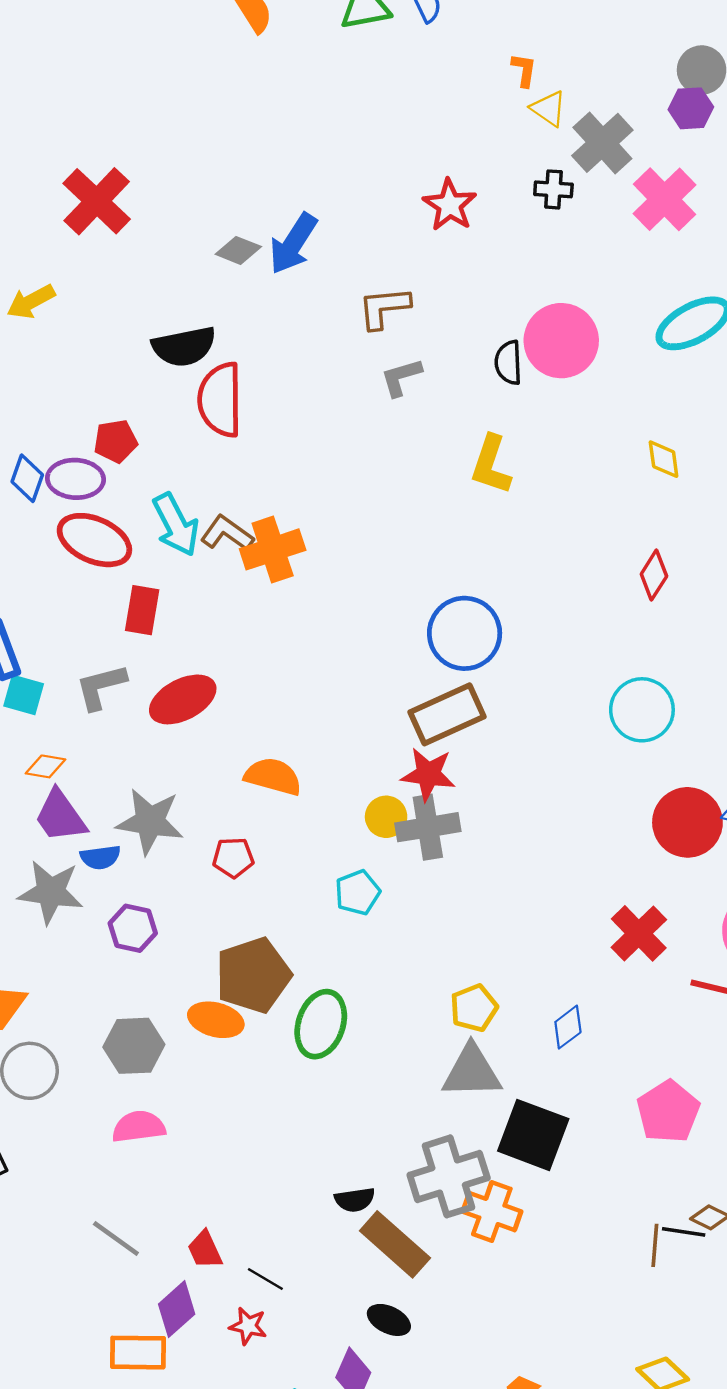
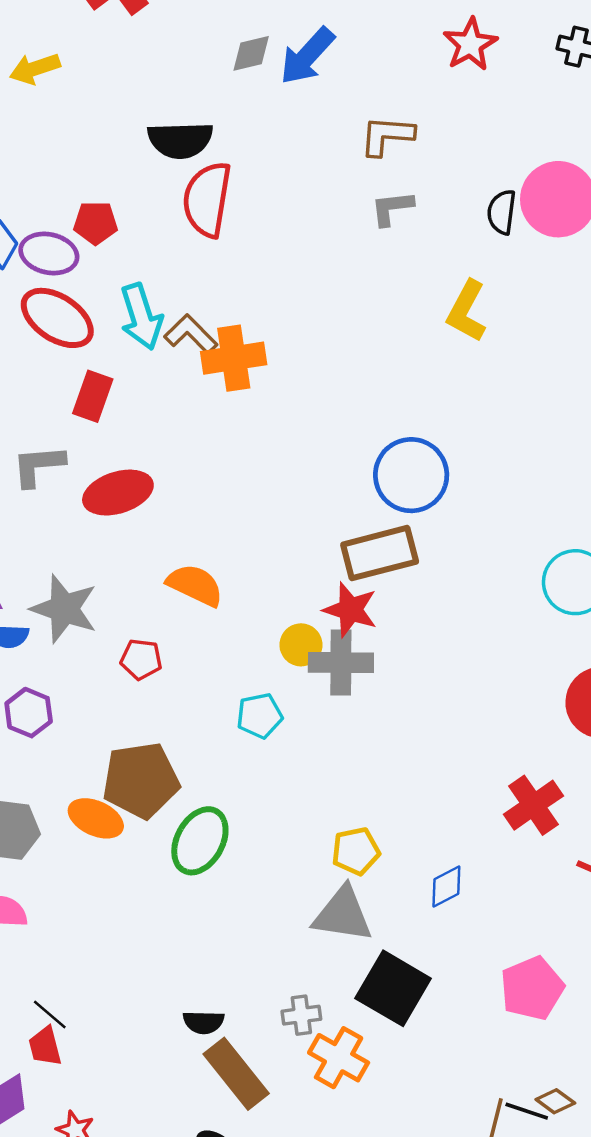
gray diamond: (238, 250) -> (251, 53), turned -45
gray cross: (449, 1176) -> (301, 1015), size x0.5
black line: (265, 1279) -> (50, 1015), moved

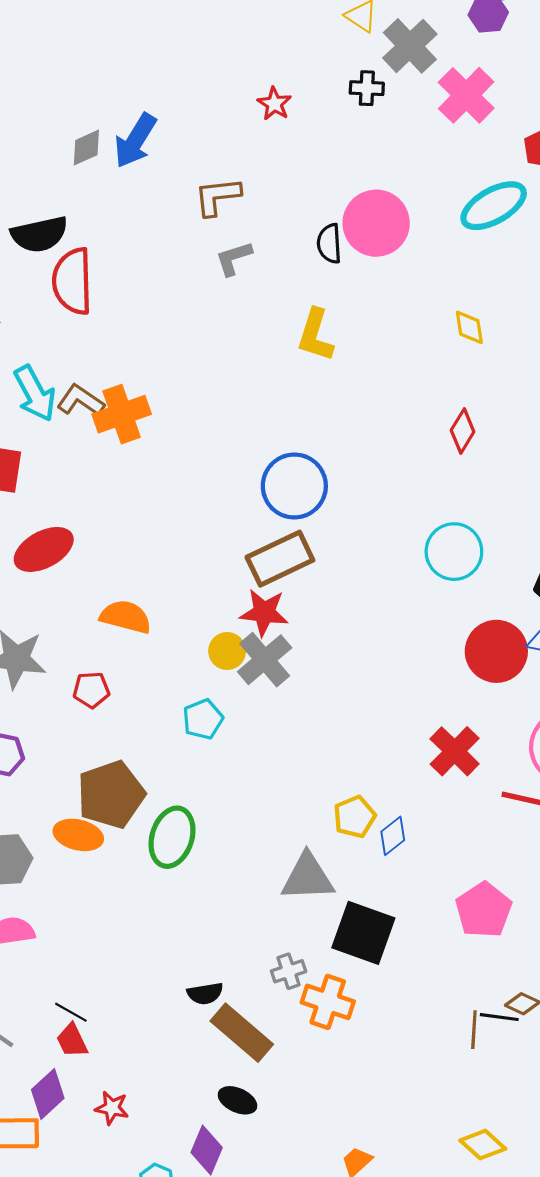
red star: (470, 44) -> (274, 104), size x0.7
gray cross: (341, 663) -> (265, 660), turned -30
yellow pentagon: (356, 851) -> (354, 817), moved

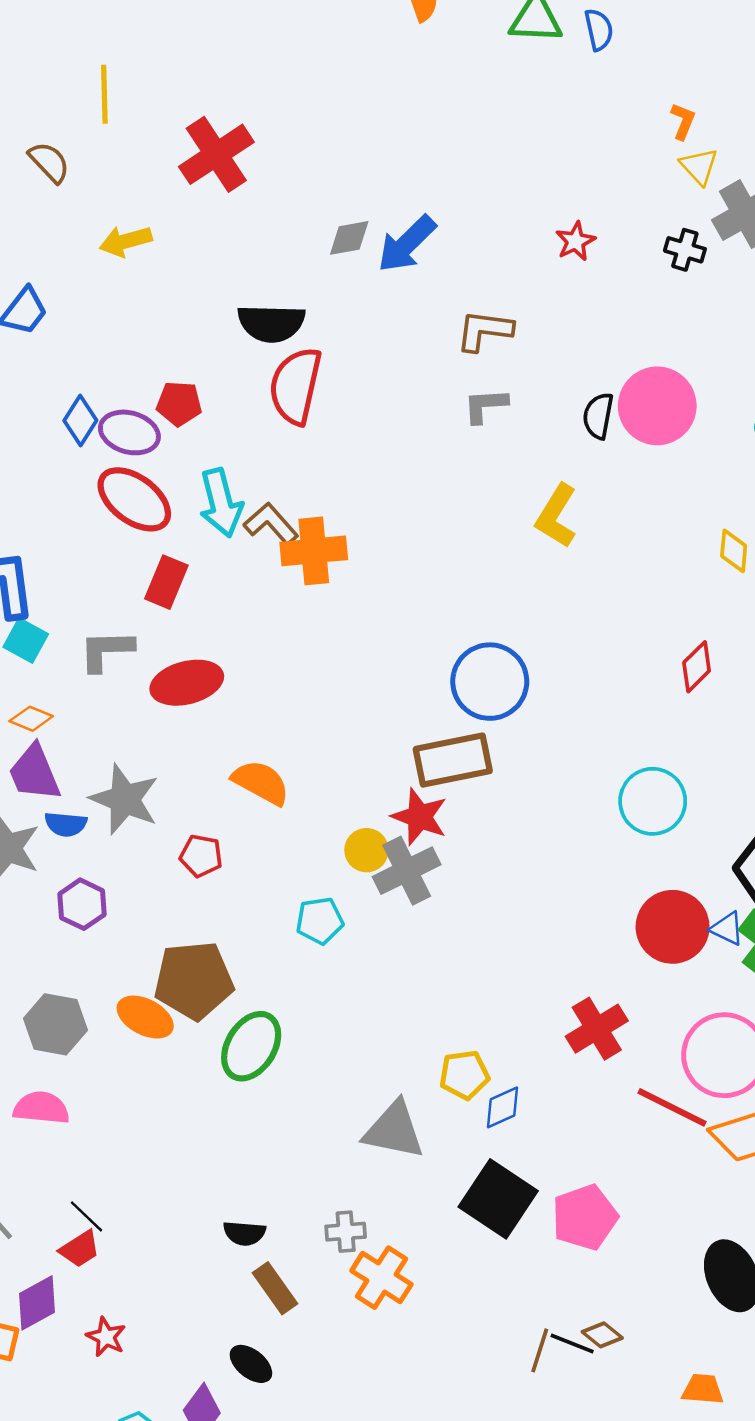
black square: (363, 933) -> (498, 1199), moved
brown rectangle: (242, 1033) -> (275, 1288), size x0.7
red trapezoid: (72, 1040) -> (80, 1249), turned -111

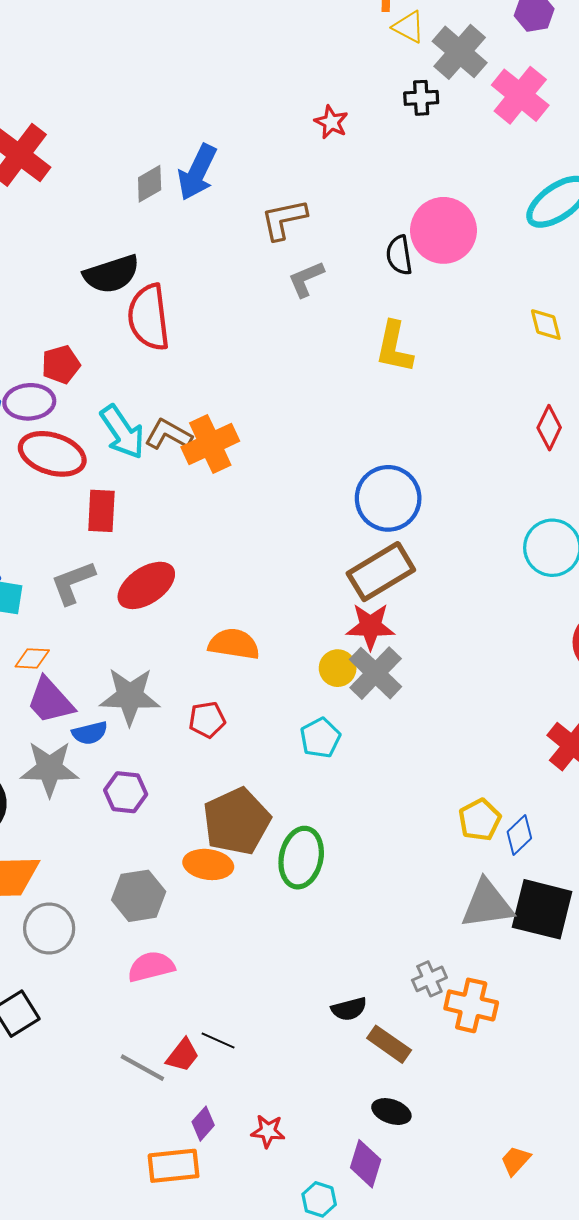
gray triangle: (394, 1130) -> (487, 904), moved
red trapezoid: (80, 1249) -> (183, 1055), moved
purple diamond: (37, 1303) -> (203, 1124), size x0.7

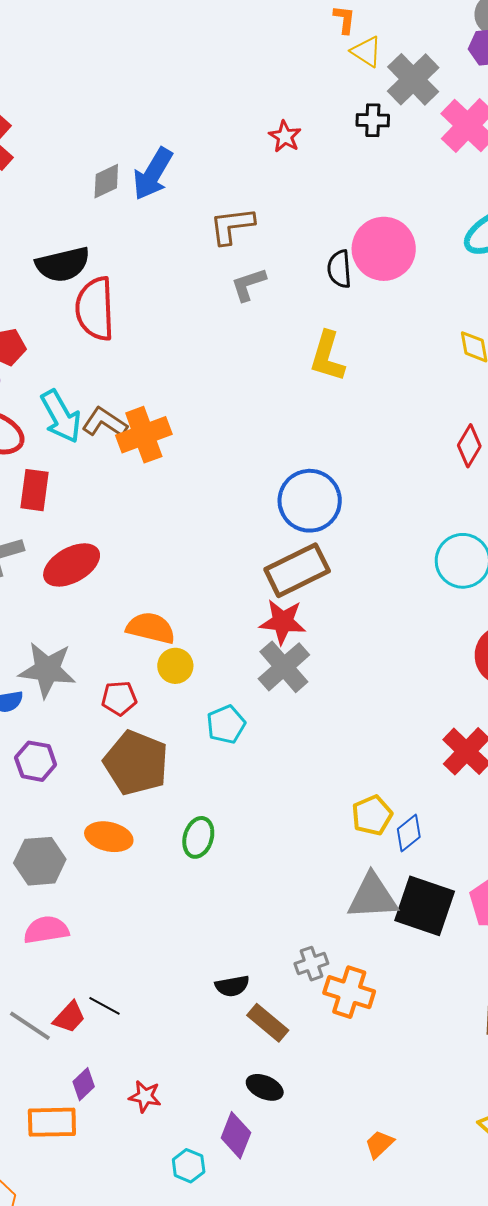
yellow circle: (338, 668) -> (175, 666), moved
brown pentagon: (237, 821) -> (136, 763), moved, turned -30
green ellipse: (301, 858) -> (198, 837), size x0.7

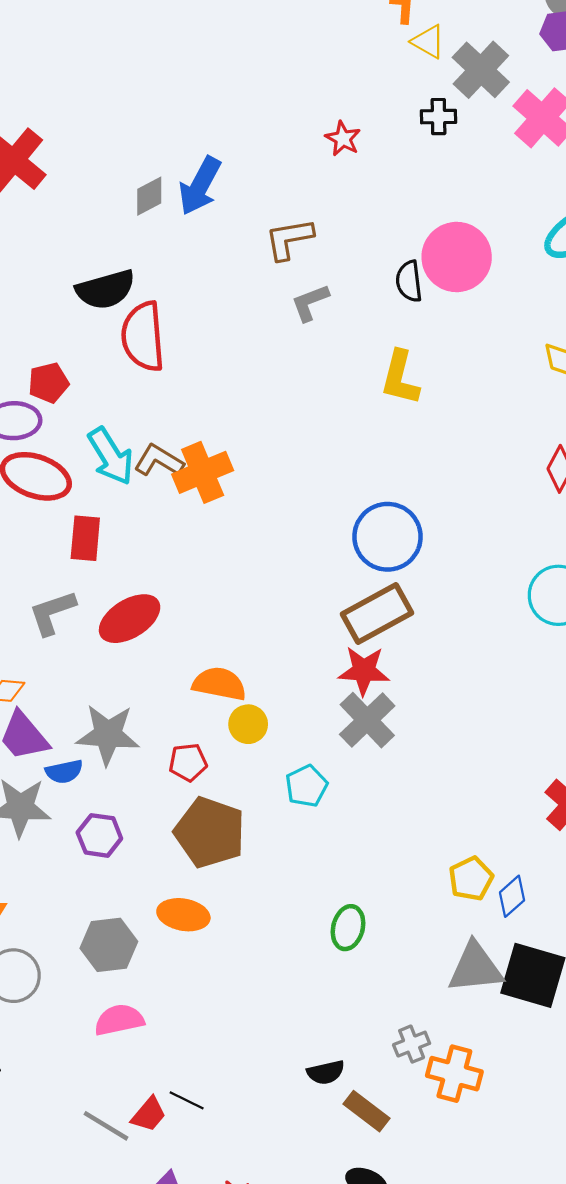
green ellipse: (198, 837) -> (348, 928), moved

